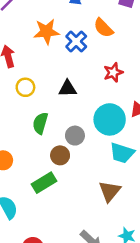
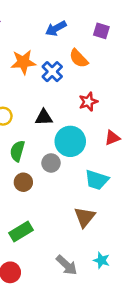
cyan circle: (110, 119) -> (70, 141), moved
brown circle: (60, 155) -> (23, 182), moved
green rectangle: (44, 183) -> (21, 231), moved

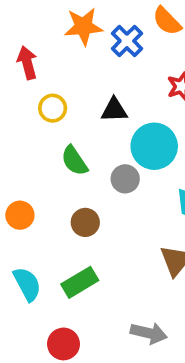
green semicircle: (17, 151) -> (74, 161), turned -50
brown circle: (23, 182) -> (85, 222), moved
gray arrow: (67, 265) -> (149, 333), turned -30

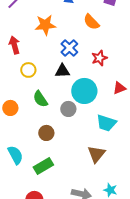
blue cross: (127, 41) -> (69, 48), moved
orange circle: (20, 215) -> (10, 108), moved
cyan semicircle: (27, 284) -> (15, 155), moved

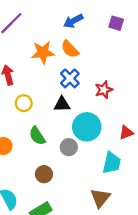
orange semicircle: (91, 22) -> (70, 49), moved
red triangle: (119, 88) -> (126, 132), moved
cyan trapezoid: (106, 123) -> (112, 163), turned -95

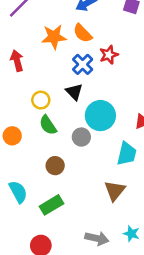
red star: (104, 90) -> (109, 55), moved
yellow circle: (24, 103) -> (41, 100), moved
black triangle: (62, 104) -> (74, 92), turned 48

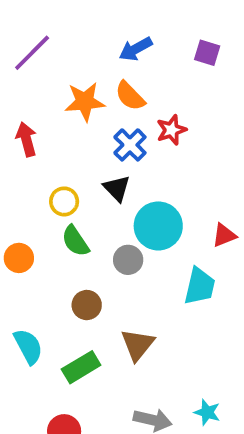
brown triangle: (115, 191) -> (138, 345), moved

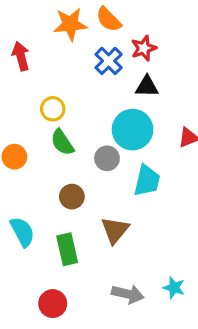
black triangle: (117, 188) -> (147, 86), moved, turned -45
cyan trapezoid: (200, 286) -> (147, 181), moved
green rectangle: (81, 367) -> (67, 249), turned -72

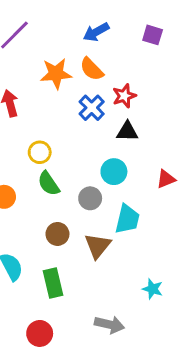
cyan circle: (133, 130) -> (114, 172), size x0.7
brown triangle: (115, 230) -> (98, 246), moved
cyan star: (174, 288) -> (153, 289), moved

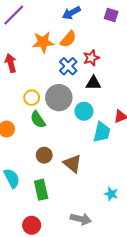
orange semicircle: (92, 69) -> (68, 39), turned -96
gray circle: (90, 198) -> (59, 98), moved, size x1.6
cyan trapezoid: (127, 219) -> (102, 132), moved
brown triangle: (98, 246) -> (72, 164), turned -30

